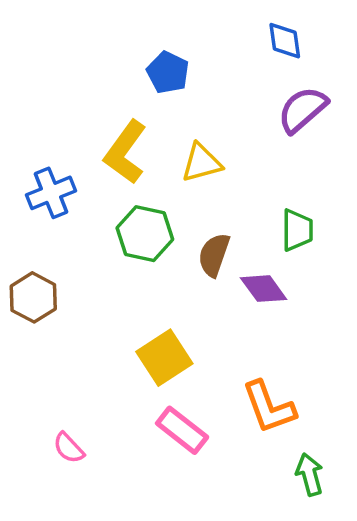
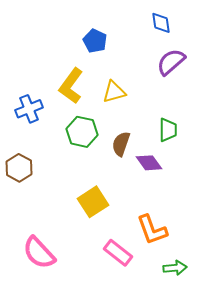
pink rectangle: (182, 430) -> (118, 253), moved
pink semicircle: (69, 448) -> (39, 253), size x1.8
green arrow: (310, 475) -> (175, 268), turned 100

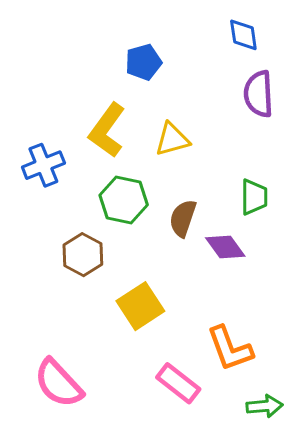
blue pentagon: (95, 41) -> (143, 62), turned 30
purple semicircle: (171, 62) -> (259, 94), turned -52
brown hexagon: (19, 168) -> (83, 255), moved

